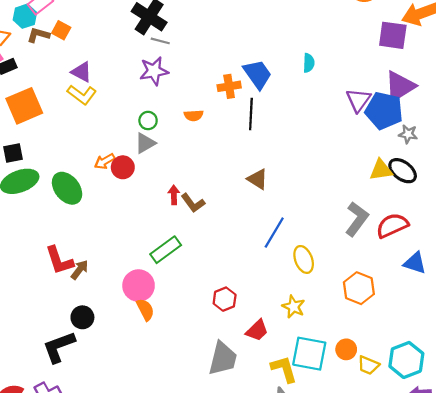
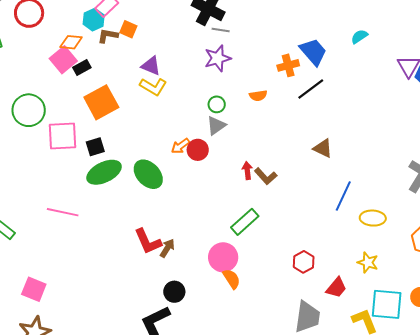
cyan semicircle: (309, 63) -> (359, 37), turned -120
black line: (251, 114) -> (311, 89), turned 56
yellow ellipse: (304, 259) -> (373, 218), turned -60

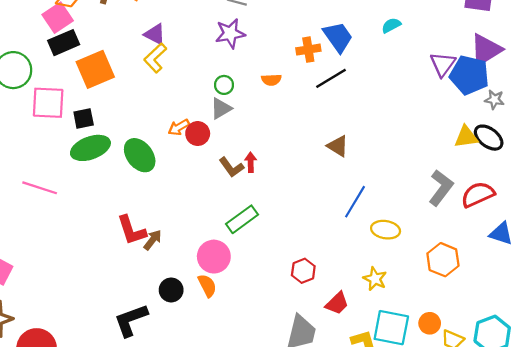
black rectangle: (82, 67) -> (64, 43), moved, size x1.5
yellow L-shape: (153, 87) -> (155, 58), turned 100
brown L-shape: (266, 176) -> (231, 167), moved
orange semicircle: (232, 279) -> (207, 286), moved
black circle: (174, 292) -> (171, 290), moved

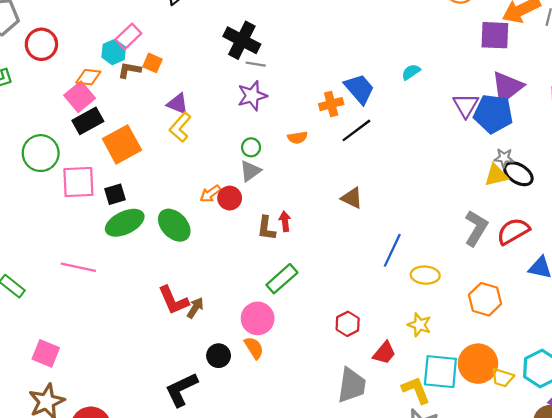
gray star: (494, 100) -> (504, 158), moved
brown triangle: (338, 146) -> (352, 198), moved
brown L-shape: (231, 167) -> (266, 228), turned 50
orange circle: (430, 323) -> (478, 364), size x1.8

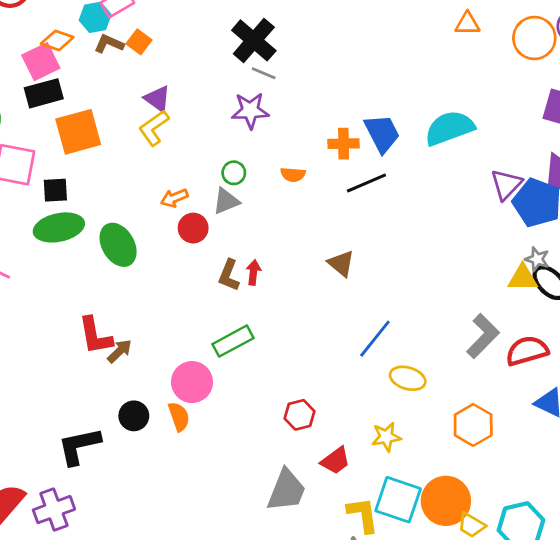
cyan semicircle: (411, 72) -> (449, 128), size x2.0
orange arrow: (210, 194) -> (174, 198), moved
yellow star: (419, 325) -> (386, 437), turned 30

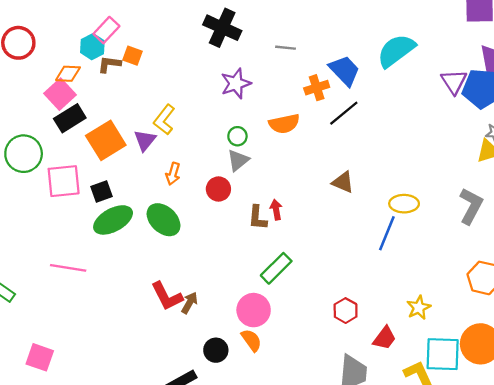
gray line: (264, 73) -> (285, 48), moved
purple triangle: (157, 99) -> (145, 140), moved, turned 50
orange semicircle: (293, 175) -> (284, 124), size x1.5
orange arrow: (174, 198) -> (173, 174), moved, turned -35
yellow ellipse: (408, 378) -> (404, 204), moved

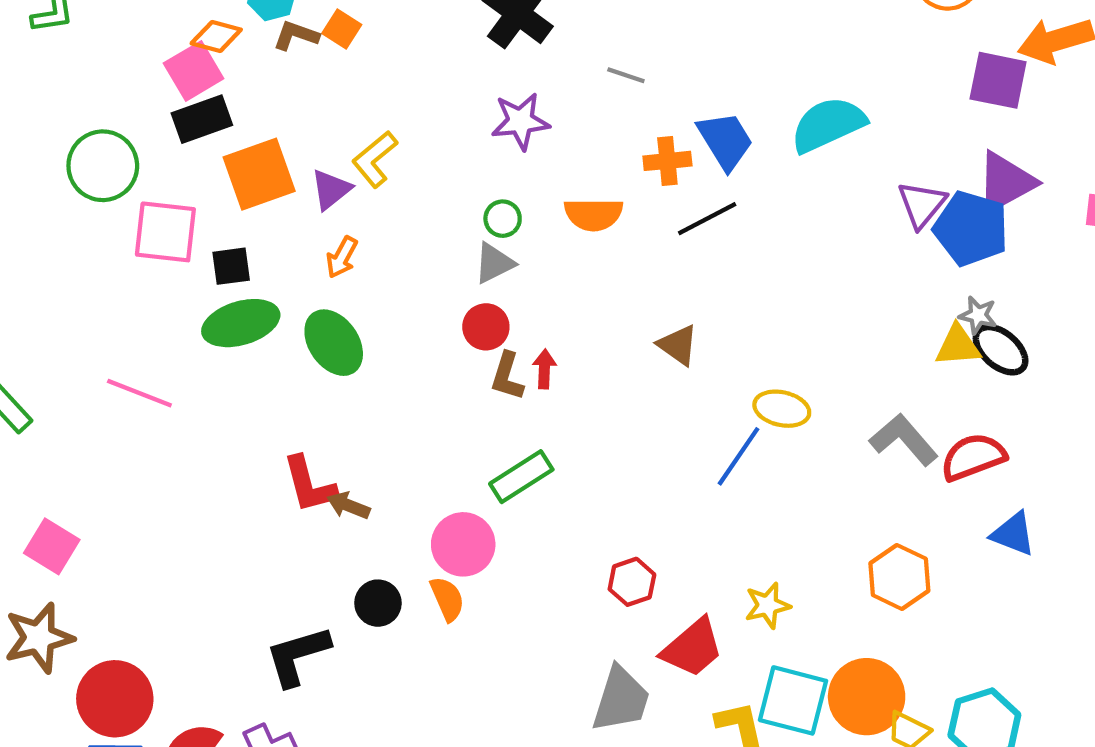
orange arrow: (173, 174) -> (342, 257), moved
red circle: (218, 189) -> (486, 327), moved
gray L-shape: (471, 206) -> (904, 440), turned -81
brown arrow: (190, 303) -> (348, 506), turned -110
red trapezoid: (384, 338) -> (692, 648), size x1.4

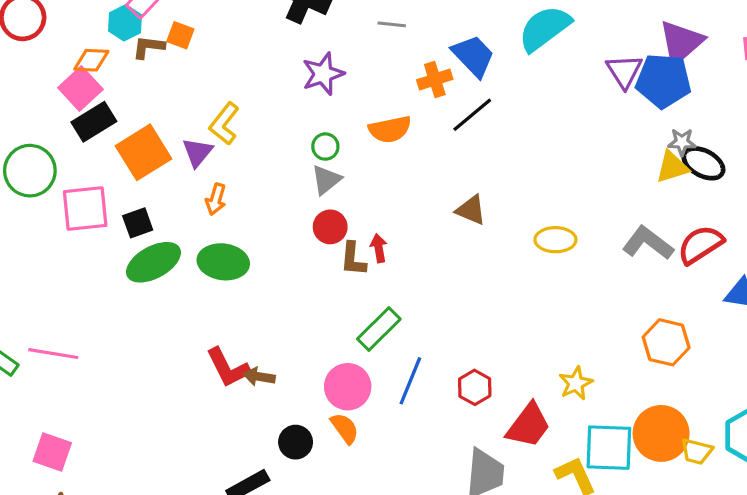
green ellipse: (334, 343) -> (223, 262), turned -36
pink line: (139, 393) -> (53, 354), moved
blue line: (739, 456) -> (410, 381), moved

